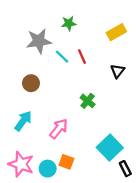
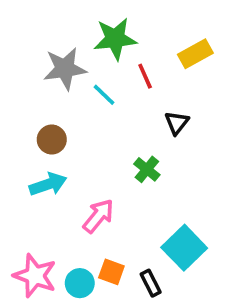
green star: (69, 23) -> (115, 39), size x1.6
red line: (82, 57) -> (145, 76), moved
black triangle: (118, 71) -> (177, 123), moved
cyan arrow: (23, 121) -> (48, 184), moved, turned 35
black rectangle: (125, 169) -> (151, 283), moved

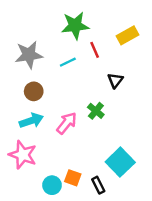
gray star: (65, 69) -> (29, 55), moved
cyan line: (104, 95) -> (68, 62), turned -70
pink arrow: (98, 216) -> (67, 123), moved
pink star: (35, 276) -> (23, 155), moved

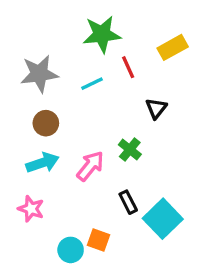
pink star: (23, 155) -> (31, 209), size x0.7
black rectangle: (98, 185) -> (128, 202), moved

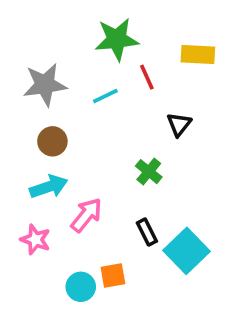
yellow rectangle: (173, 47) -> (198, 54), turned 32
pink arrow: (90, 166) -> (86, 215), moved
orange square: (99, 240) -> (113, 275), turned -30

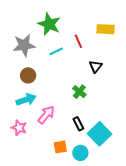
green star: (117, 39) -> (49, 24), moved, turned 30
cyan circle: (81, 287) -> (80, 153), moved

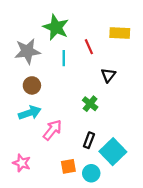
cyan line: (56, 51) -> (64, 58), turned -64
black rectangle: (78, 124) -> (89, 140), turned 48
pink star: (19, 128) -> (22, 163), moved

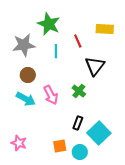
black triangle: (108, 75) -> (95, 66), size x1.5
cyan arrow: (30, 113) -> (26, 99), turned 48
pink arrow: (52, 130) -> (51, 95), moved, turned 114

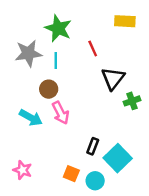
yellow rectangle: (105, 29) -> (125, 21), moved
cyan line: (56, 51) -> (56, 60), moved
brown circle: (28, 75) -> (49, 89), moved
green cross: (79, 91) -> (132, 101), moved, turned 32
orange square: (60, 146) -> (71, 174), turned 32

